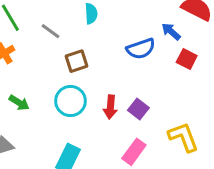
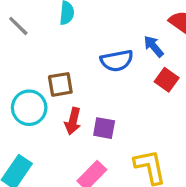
brown square: (77, 61) -> (60, 84), moved
purple square: (138, 109) -> (104, 128), turned -36

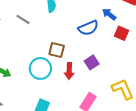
brown square: (60, 84) -> (57, 50), turned 35
purple square: (104, 128) -> (92, 62), moved, turned -32

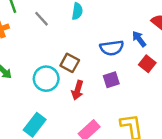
purple square: (92, 62) -> (111, 80), moved

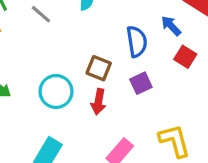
blue semicircle: (112, 48) -> (137, 41), turned -85
brown square: (70, 63) -> (99, 68), moved

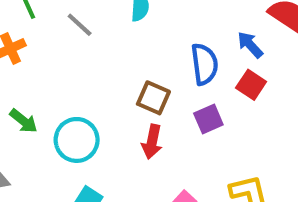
red square: (185, 57) -> (251, 85), moved
cyan circle: (56, 91) -> (77, 140), moved

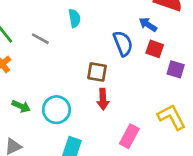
purple square: (208, 119) -> (176, 69), moved, turned -36

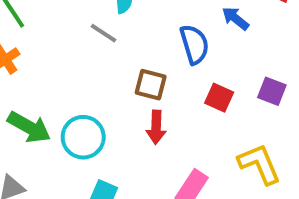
gray line: (40, 39) -> (103, 33), moved
red square: (155, 49) -> (219, 98), moved
green arrow: (21, 106) -> (29, 127), size x1.5

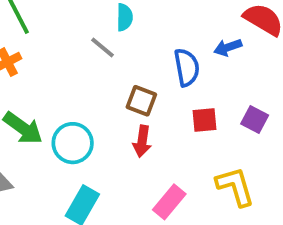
blue arrow: (235, 18) -> (228, 47), turned -64
red square: (219, 98) -> (204, 120), turned -36

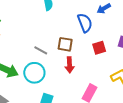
gray line: (102, 48) -> (41, 50), moved

